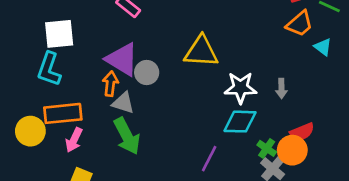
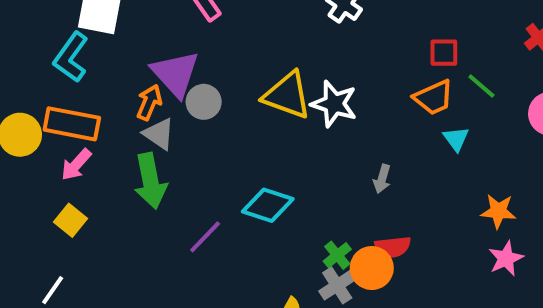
white star: (240, 88) -> (334, 104), moved
cyan diamond: (240, 122) -> (268, 205), moved
purple line: (209, 159) -> (205, 237), moved

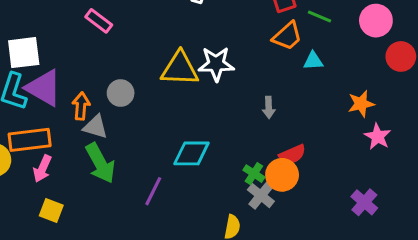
purple triangle: (175, 74) -> (44, 88), moved
cyan triangle: (456, 139) -> (313, 61), turned -40

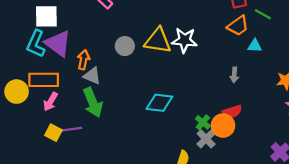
gray circle: (121, 93) -> (125, 46), moved
gray arrow: (269, 107) -> (234, 75), moved
purple line: (153, 191) -> (71, 129), moved, turned 50

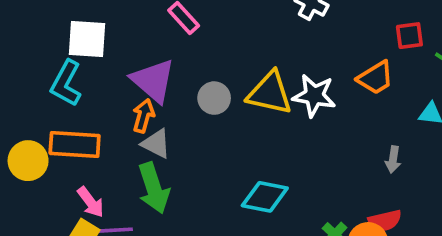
orange trapezoid: (238, 26) -> (376, 78), moved
purple triangle: (58, 43) -> (153, 81), moved
pink arrow: (50, 102) -> (91, 202), moved, turned -72

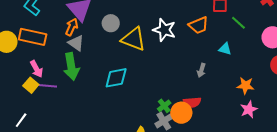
yellow triangle: (270, 93) -> (133, 39), moved
cyan diamond: (265, 197) -> (116, 78), moved, turned -30

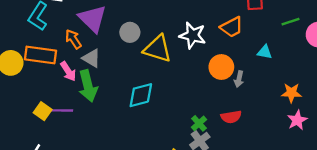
green line: (238, 23) -> (291, 22), moved, turned -56
orange arrow: (72, 27) -> (73, 39), moved, turned -54
pink arrow: (36, 69) -> (68, 71), moved
orange circle: (181, 113) -> (221, 67), moved

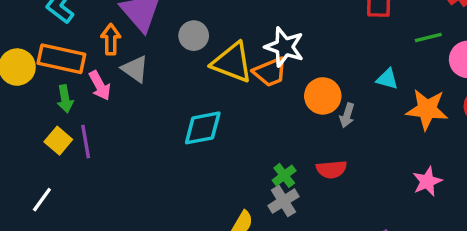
orange trapezoid: (232, 27) -> (270, 72), moved
orange arrow: (73, 39) -> (111, 39), turned 30
green arrow: (88, 86) -> (65, 99), moved, size x0.6
orange star: (291, 93) -> (427, 109), moved, size x1.4
purple line: (61, 110) -> (86, 142), turned 75

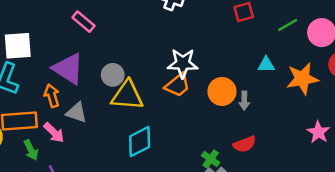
yellow triangle: (232, 62) -> (127, 95), moved

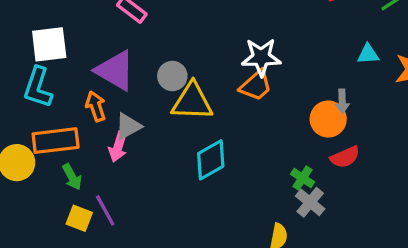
orange circle: (222, 91) -> (328, 119), moved
gray triangle: (76, 112) -> (128, 126), turned -45
pink arrow: (54, 133) -> (118, 147), moved, turned 65

